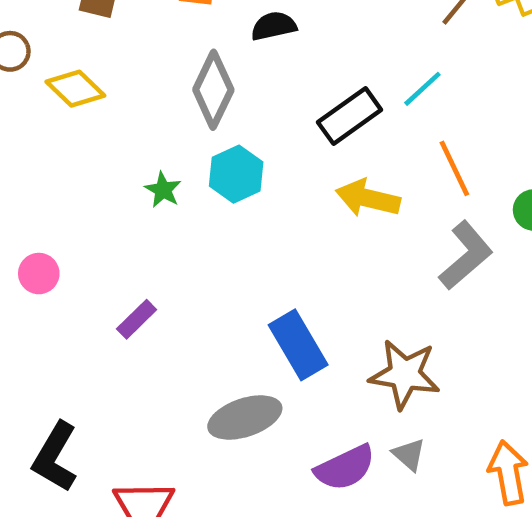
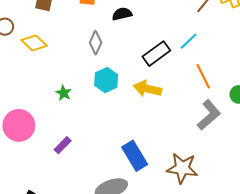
gray diamond: (213, 90) -> (96, 43), size x0.7
green star: (163, 190) -> (64, 93), moved
yellow arrow: (368, 198) -> (147, 89), moved
pink circle: (39, 274) -> (19, 125), size x1.8

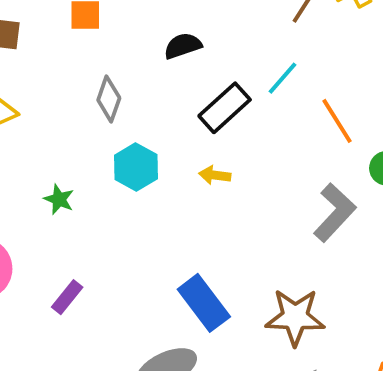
black semicircle: (122, 14) -> (183, 46), moved
orange line: (203, 76) -> (337, 121), moved
yellow arrow: (147, 89) -> (215, 175), size x0.6

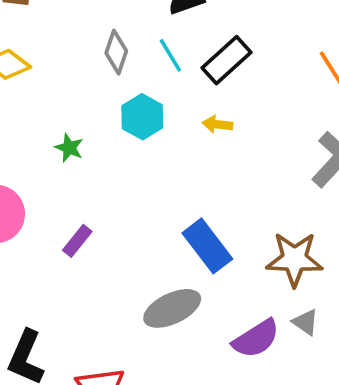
cyan line: (282, 78) -> (170, 55), moved, turned -72

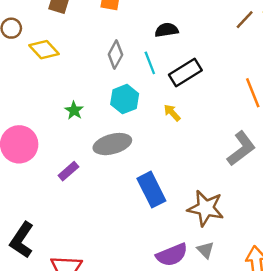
yellow arrow: (217, 124) -> (172, 113), turned 30
gray ellipse: (172, 308) -> (112, 144), moved

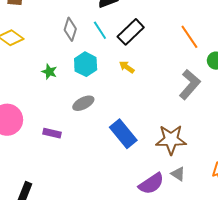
green star: (74, 110) -> (49, 72), moved
gray ellipse: (112, 144) -> (83, 103), size x0.7
purple rectangle: (68, 171) -> (52, 133), turned 66

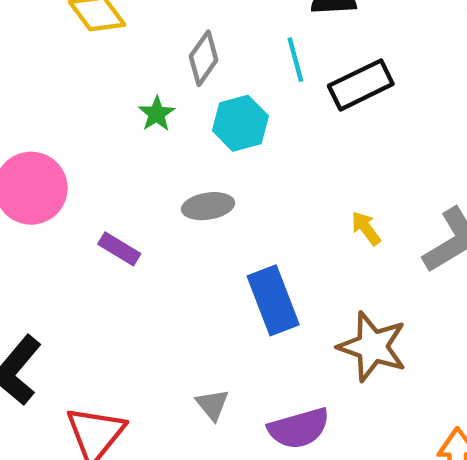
gray diamond: (70, 29) -> (204, 58), moved
yellow arrow: (127, 67) -> (366, 228), moved
gray triangle: (178, 174) -> (212, 405), moved

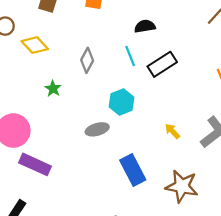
green star: (157, 114) -> (53, 89), moved
cyan hexagon: (240, 123) -> (122, 102), moved
purple rectangle: (119, 249) -> (35, 164), moved, size x1.6

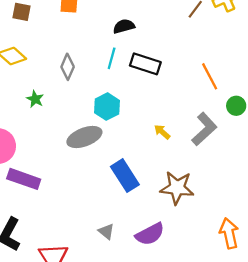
cyan line: (130, 56) -> (112, 58), turned 42
black rectangle: (162, 64) -> (145, 64), turned 56
gray ellipse: (97, 129) -> (84, 137), size x1.4

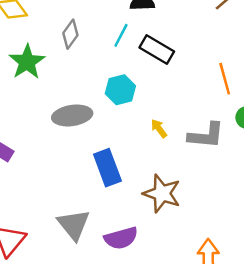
green star: (35, 99) -> (27, 62), size x1.8
cyan hexagon: (107, 107) -> (120, 90), moved
gray L-shape: (204, 129) -> (206, 135), turned 36
gray triangle: (106, 231) -> (74, 225), size x1.8

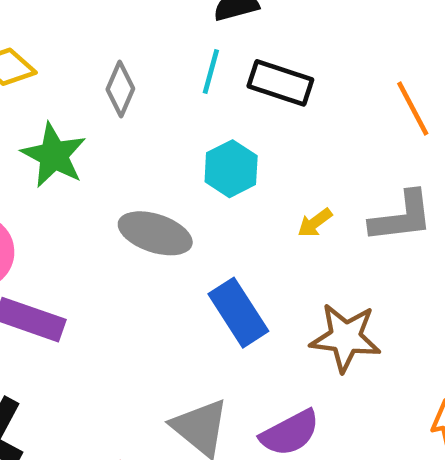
gray ellipse: (72, 115) -> (155, 233), turned 39
yellow arrow: (159, 128) -> (315, 223), turned -78

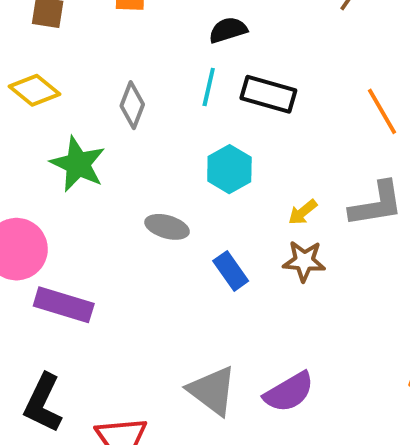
gray ellipse: (155, 233) -> (167, 227), size x0.7
blue rectangle: (238, 313) -> (231, 271), moved, size x0.7
brown star: (345, 338) -> (304, 261), moved, size x0.7

